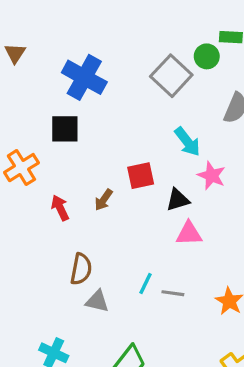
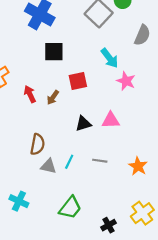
black square: (65, 129) -> (54, 52), moved
black triangle: (178, 200) -> (83, 124), moved
red arrow: (60, 208) -> (30, 94), moved
cyan line: (146, 284) -> (69, 162), moved

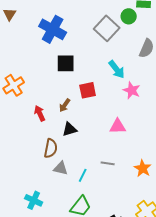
red arrow: (30, 94) -> (40, 113), moved
black triangle: (83, 124) -> (70, 129), moved
cyan line: (69, 162) -> (83, 175), moved

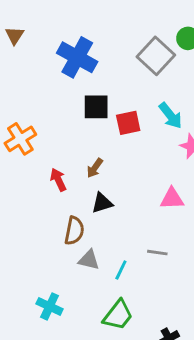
red square: (88, 90) -> (128, 123), moved

